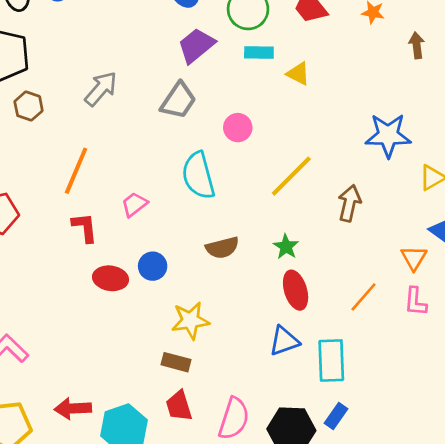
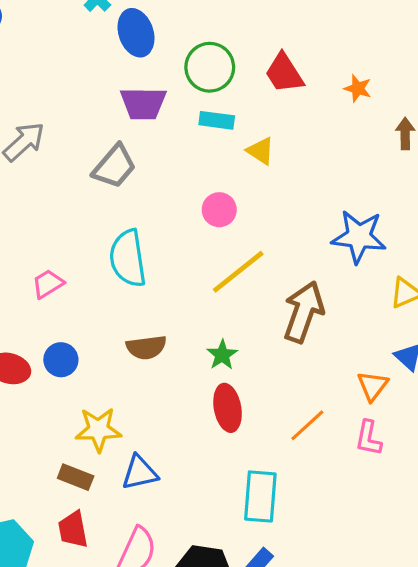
purple trapezoid: (196, 45) -> (143, 103), turned -147
pink circle: (238, 128) -> (219, 210), moved
brown arrow: (349, 203) -> (304, 312), size x1.4
blue triangle: (284, 341) -> (140, 473), moved

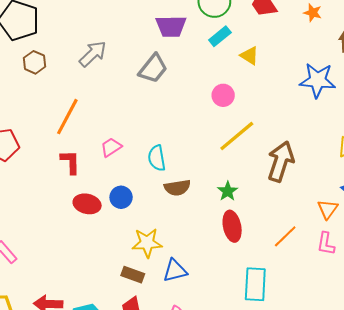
cyan rectangle: (217, 120) -> (220, 36), turned -45
blue star: (359, 237) -> (318, 80), moved
cyan semicircle: (128, 258) -> (157, 158), moved, size x0.7

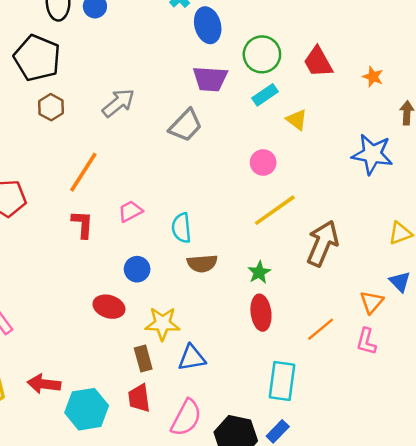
red ellipse: (87, 204) -> (109, 307), moved
brown rectangle: (133, 275) -> (143, 359), turned 50

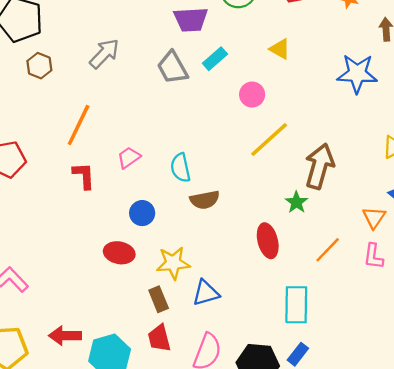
cyan rectangle: (265, 95) -> (215, 59), moved
gray trapezoid: (186, 125) -> (172, 67), turned 114
green star: (259, 272) -> (297, 202), moved

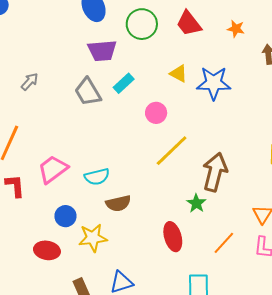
gray arrow: (104, 54) -> (30, 82), size x0.7
blue star: (357, 74) -> (214, 83), moved
pink trapezoid: (129, 158) -> (53, 169), size x1.5
cyan semicircle: (180, 168) -> (97, 177), turned -90
yellow star: (173, 263) -> (93, 238), moved

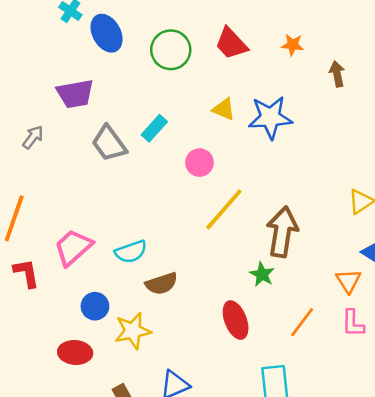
purple trapezoid: (102, 51) -> (75, 94), moved

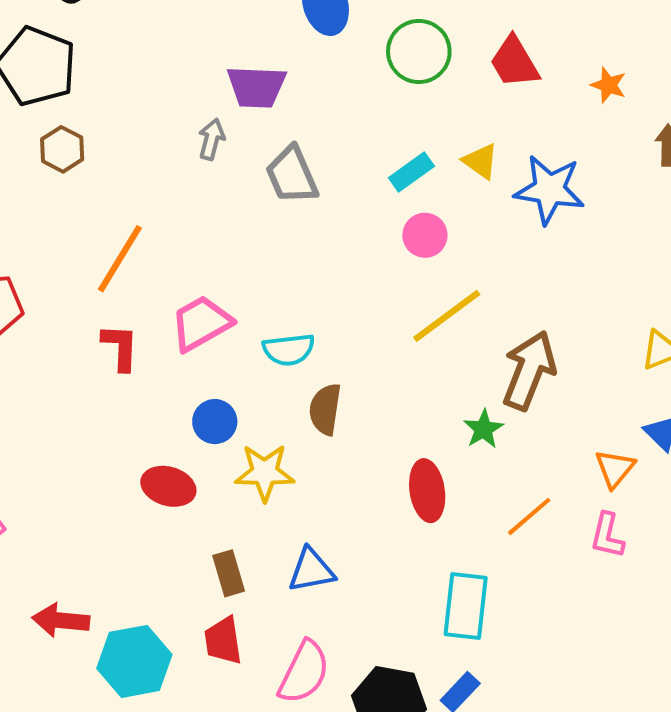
cyan rectangle: (154, 128) -> (411, 172), moved
gray arrow: (33, 137) -> (211, 139), moved, turned -35
brown semicircle: (161, 284) -> (325, 409), turned 104

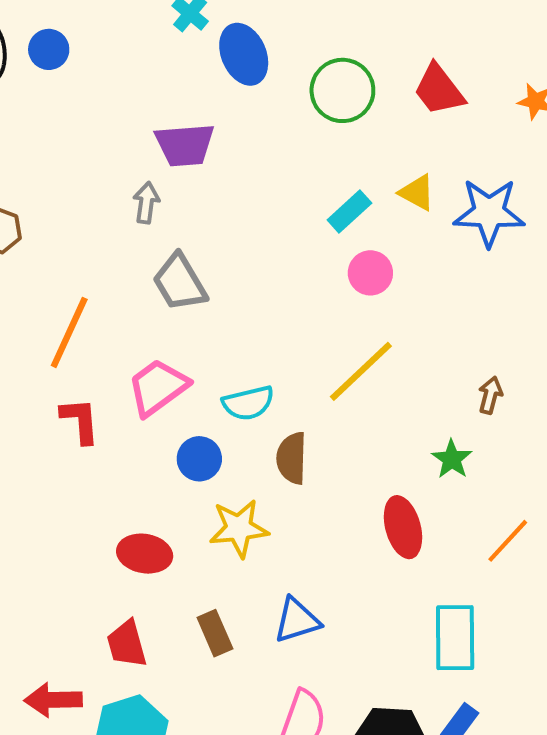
gray trapezoid: (292, 175) -> (180, 282), moved
yellow line: (447, 316) -> (361, 371), moved
brown arrow: (529, 370) -> (490, 395), size x0.5
blue circle: (215, 422) -> (199, 459), moved
red trapezoid: (223, 641) -> (127, 644), moved

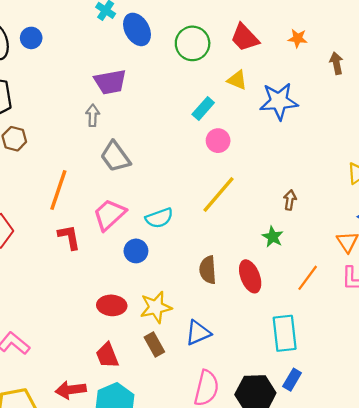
yellow triangle: (417, 193) -> (237, 80), moved
brown semicircle: (292, 458) -> (208, 270), moved
yellow star: (239, 528) -> (156, 307), moved

